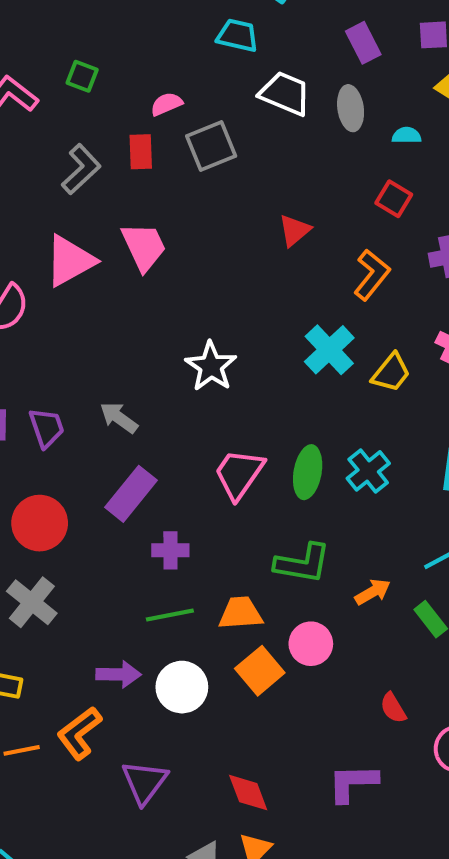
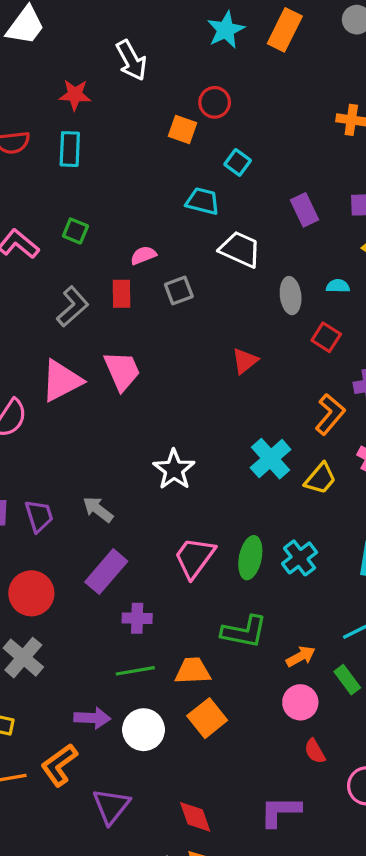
gray ellipse: (351, 108) -> (291, 296), moved
gray square: (211, 146) -> (179, 290), size x0.7
orange L-shape: (372, 275) -> (330, 414), moved
pink circle: (311, 644) -> (300, 702), moved

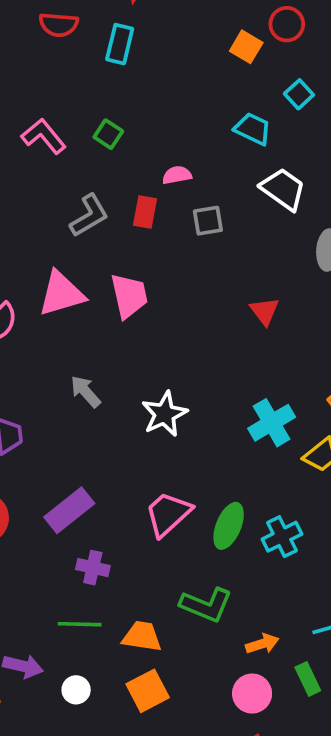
red triangle: (245, 361) -> (265, 311), turned -40
gray arrow: (98, 509) -> (85, 392), moved
white circle: (144, 730) -> (76, 690), size x0.6

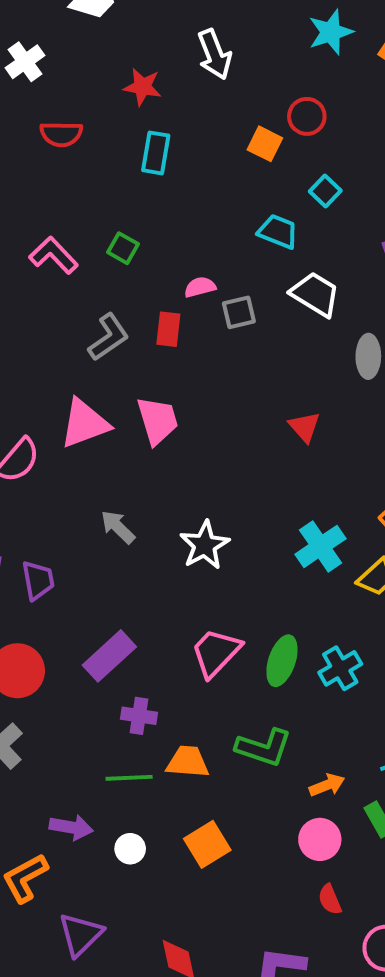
cyan rectangle: (120, 44) -> (156, 153), moved
gray square: (208, 221) -> (239, 312), moved
orange trapezoid: (142, 636) -> (188, 762), moved

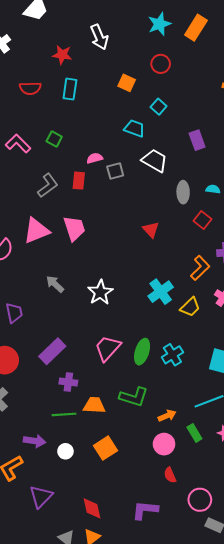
red circle: (307, 116) -> (161, 64), moved
red semicircle: (61, 134) -> (30, 88), moved

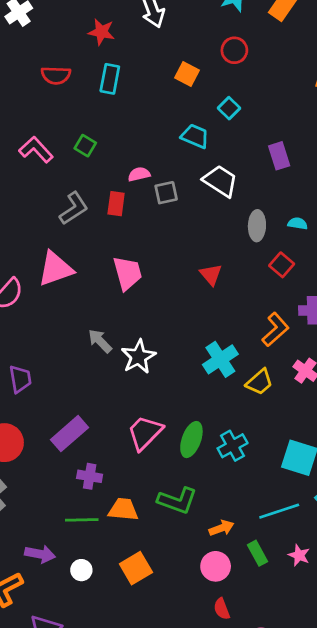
pink trapezoid: (74, 228) -> (127, 273), moved
gray arrow: (55, 284) -> (100, 341), moved

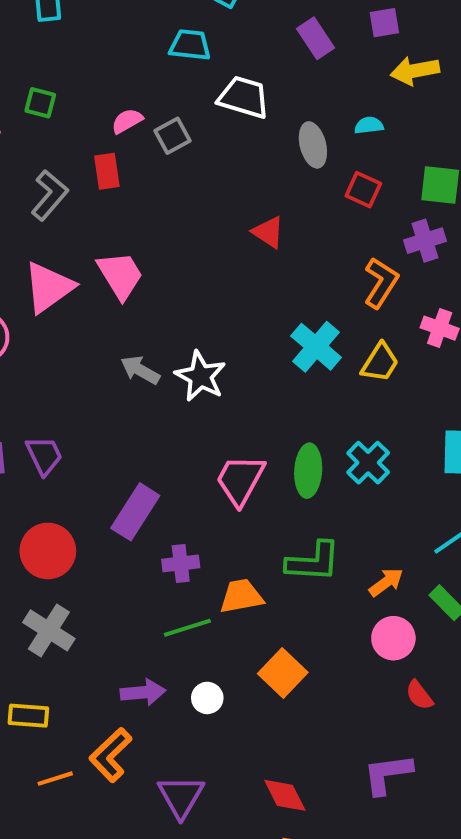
pink trapezoid: (127, 273) -> (120, 275), moved

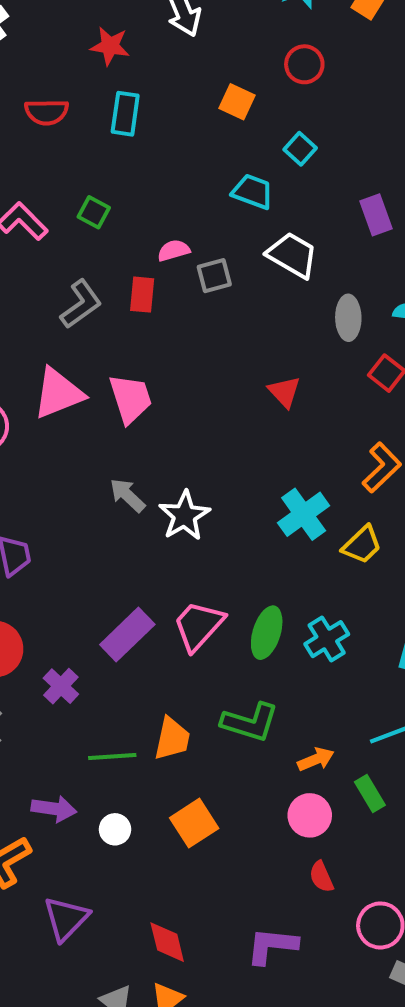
purple rectangle: (135, 512) -> (127, 634), moved
purple cross: (181, 563) -> (61, 686), moved, turned 36
orange trapezoid: (241, 596) -> (172, 739), turned 99

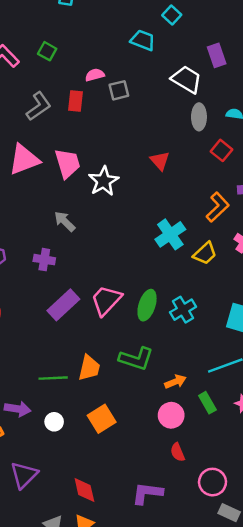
white trapezoid: (292, 255) -> (187, 79), moved
white star: (184, 516) -> (103, 181), moved
purple cross: (61, 686) -> (44, 260), moved, turned -35

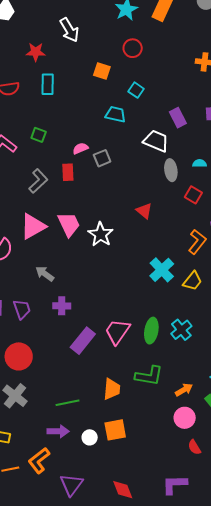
gray arrow: (65, 221) -> (45, 274), moved
green line: (53, 378) -> (67, 403), moved
orange square: (102, 419) -> (115, 430), moved, turned 30

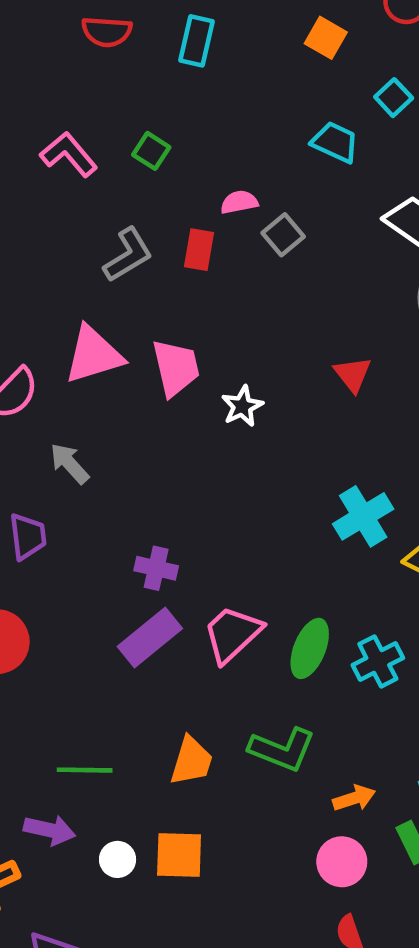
gray square: (102, 158) -> (283, 235), turned -30
white star: (101, 234) -> (242, 406), size x0.7
gray arrow: (45, 274) -> (70, 463), moved
purple cross: (62, 306) -> (156, 568), moved

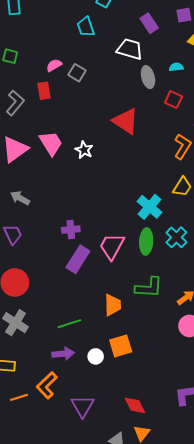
cyan trapezoid: (335, 142) -> (86, 27), turned -115
red triangle: (353, 374) -> (126, 121), size x1.6
cyan cross: (363, 516) -> (150, 207), moved

